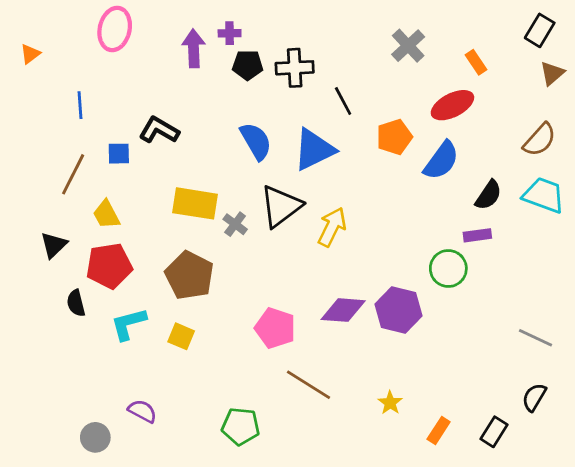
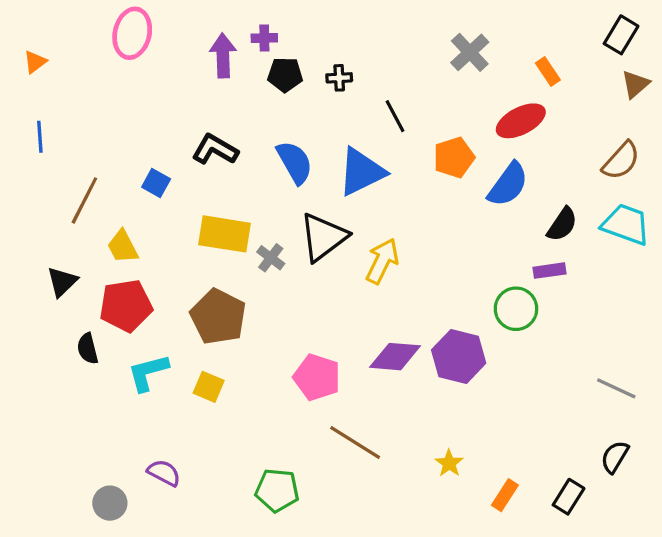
black cross: (295, 68) -> (339, 78), size x0.6
blue line: (80, 105) -> (40, 137), moved
black L-shape: (159, 130) -> (215, 150), moved
blue square: (119, 154) -> (156, 183), moved, turned 30

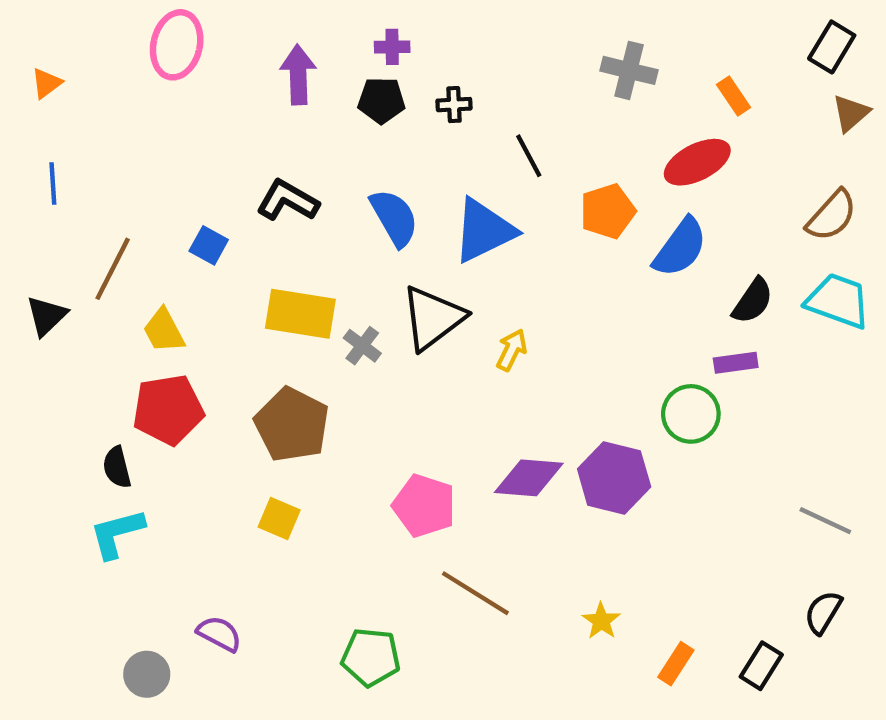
purple cross: (264, 38) -> (392, 47), moved
gray cross: (470, 52) -> (629, 70), turned -33
yellow arrow: (382, 261) -> (512, 350), size x0.7
black triangle: (62, 282) -> (46, 316), moved
cyan L-shape: (148, 372) -> (117, 533), moved

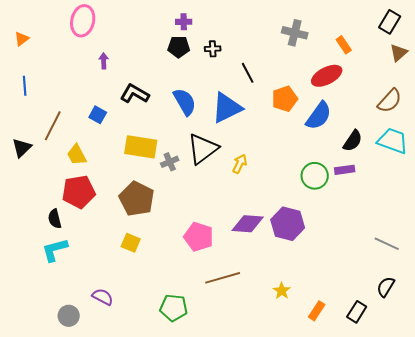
purple arrow: (298, 75) -> (104, 61), moved, size x0.6
gray cross: (362, 346) -> (170, 162), turned 30
green circle: (691, 414) -> (315, 176), moved
brown line: (475, 593) -> (223, 278), turned -48

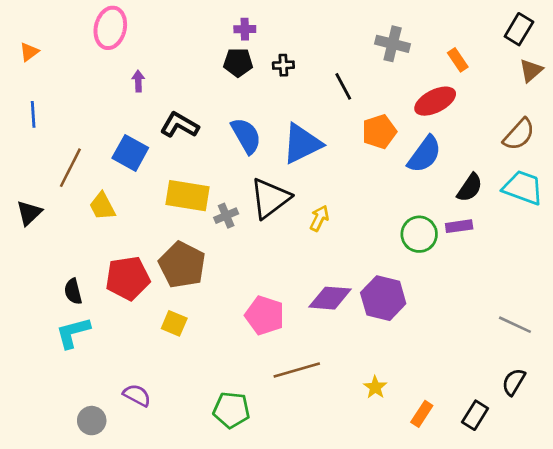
black line: (248, 73) -> (343, 86), moved
blue square: (98, 115) -> (130, 153), size x1.5
black triangle: (22, 148) -> (29, 213), moved
red pentagon: (79, 192) -> (128, 278), moved

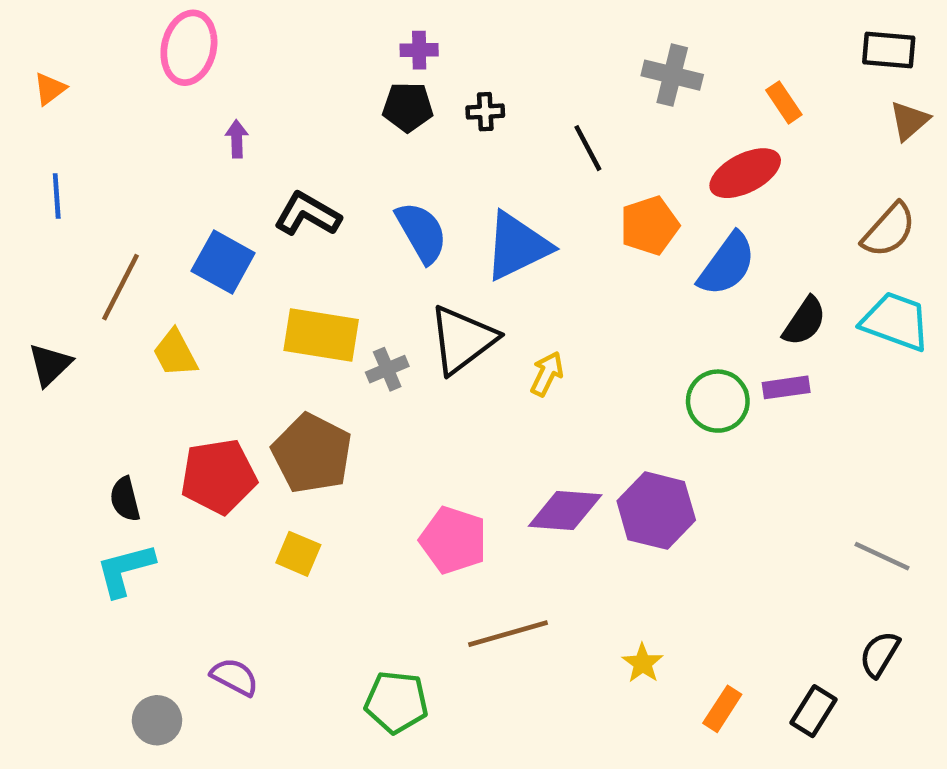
black rectangle: (519, 29) -> (889, 50), turned 64

